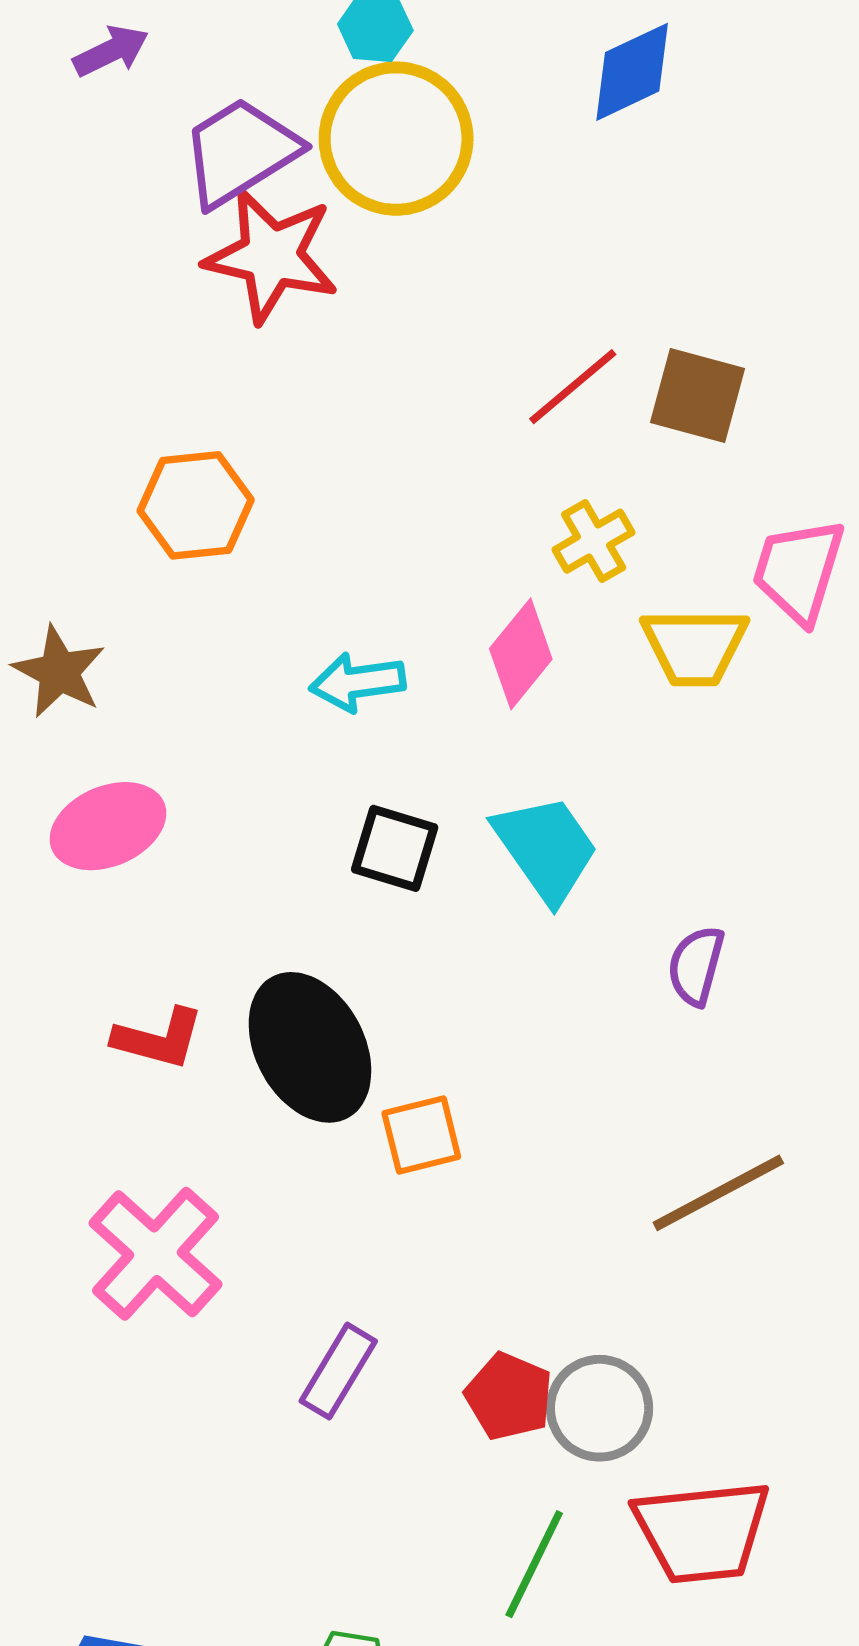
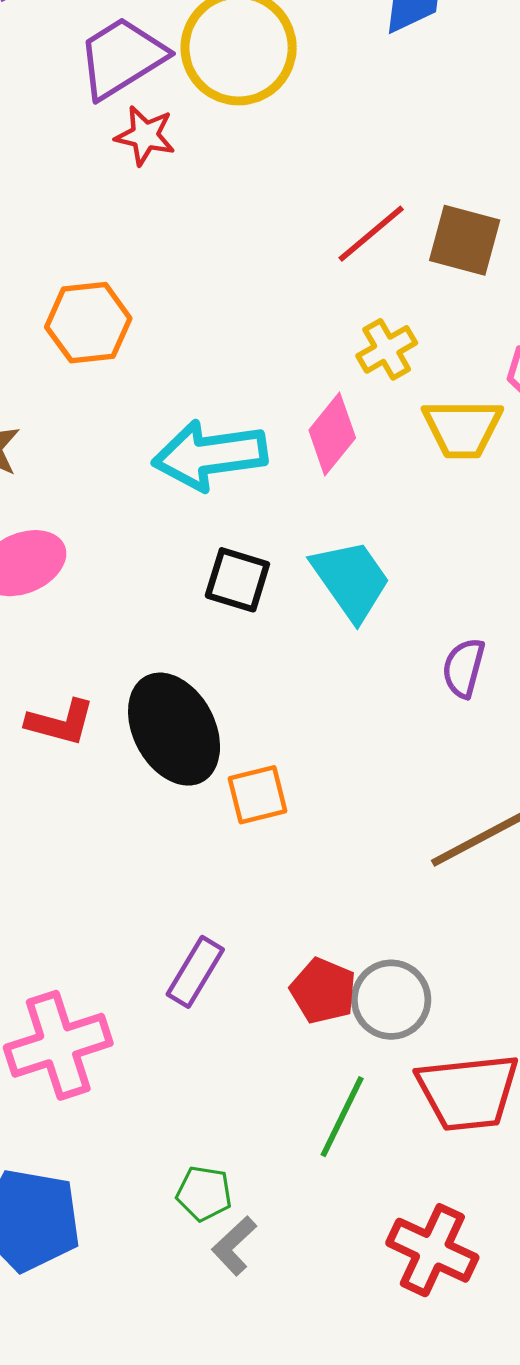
red star: (271, 256) -> (145, 136), size x0.6
cyan arrow: (357, 682) -> (210, 455), size x1.6
pink cross: (156, 1254) -> (58, 1045), moved, turned 30

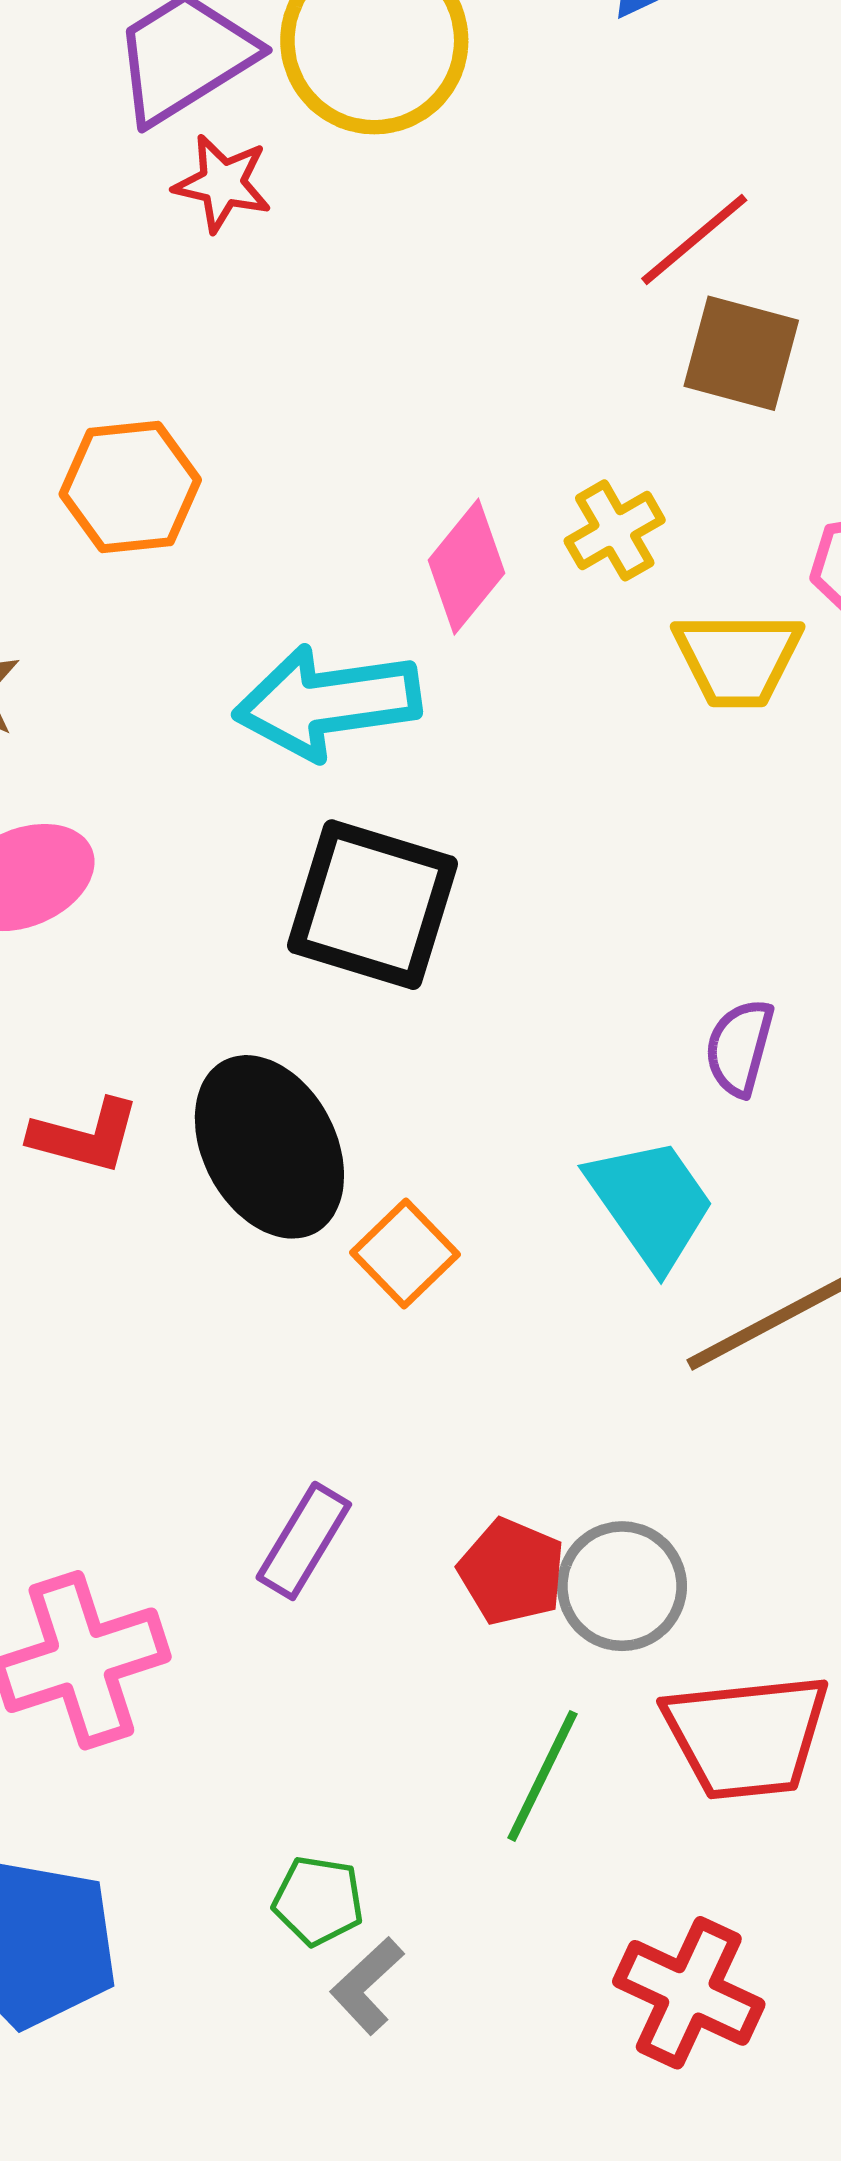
red line: (371, 234) -> (694, 239), moved
pink diamond: (332, 434) -> (466, 567), moved
black square: (237, 580) -> (372, 905), size x1.6
cyan trapezoid: (351, 580) -> (651, 1203), moved
orange square: (258, 795) -> (405, 1254), turned -30

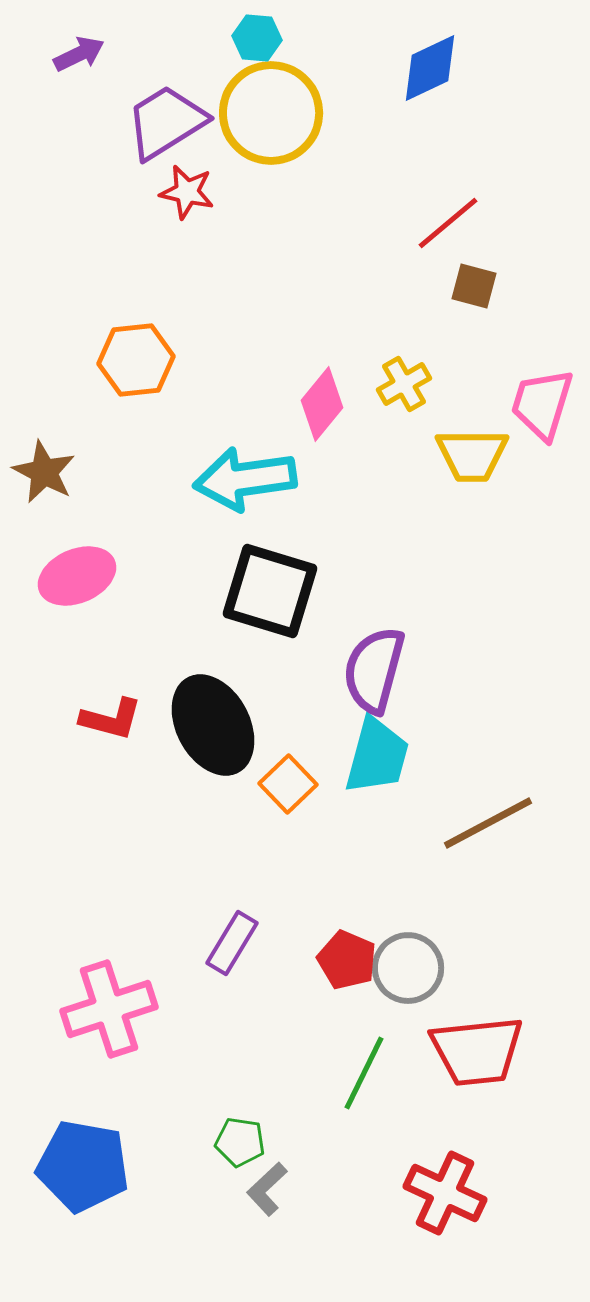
brown square: (741, 353) -> (474, 286), size x0.7
purple semicircle: (739, 1047) -> (374, 670), moved, size x1.6
cyan trapezoid: (651, 1203) -> (377, 756), moved, turned 50

